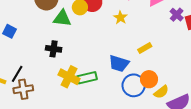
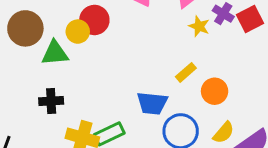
yellow star: (120, 18) -> (199, 26), moved
orange circle: (149, 79) -> (215, 91), moved

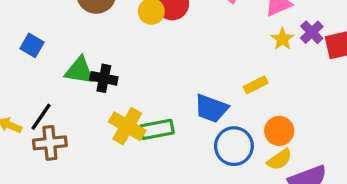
green triangle: (55, 53) -> (80, 71), moved
orange circle: (215, 91) -> (279, 131), moved

